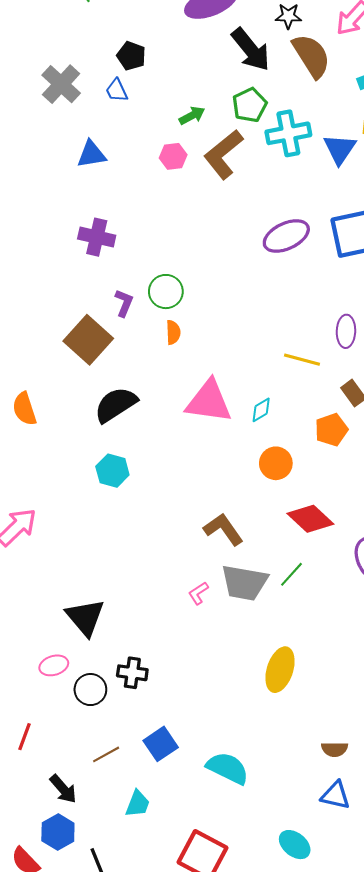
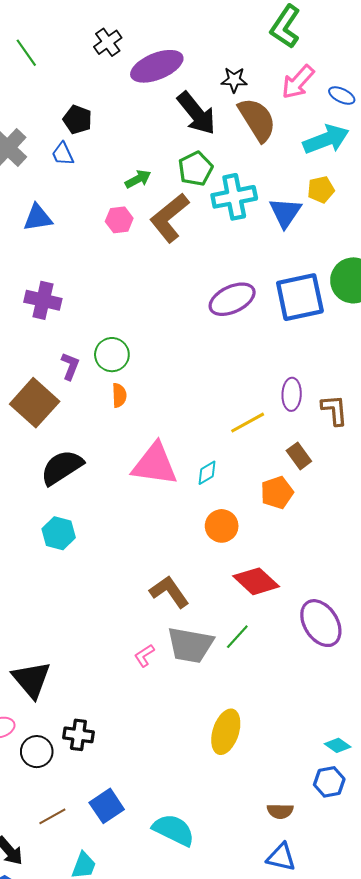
yellow line: (302, 360) -> (248, 423), turned -44

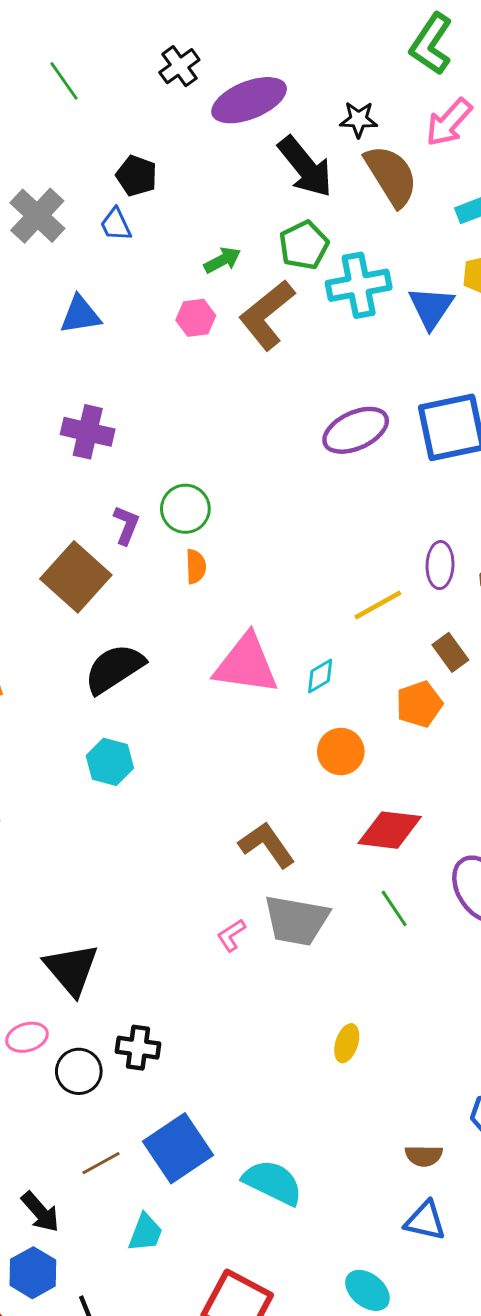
red diamond: (256, 581) -> (390, 830), turned -36
green line: (237, 637) -> (394, 908), moved, turned -76
yellow ellipse: (226, 732) -> (347, 1043), size x0.6
blue square: (107, 806) -> (178, 1148), size x1.4

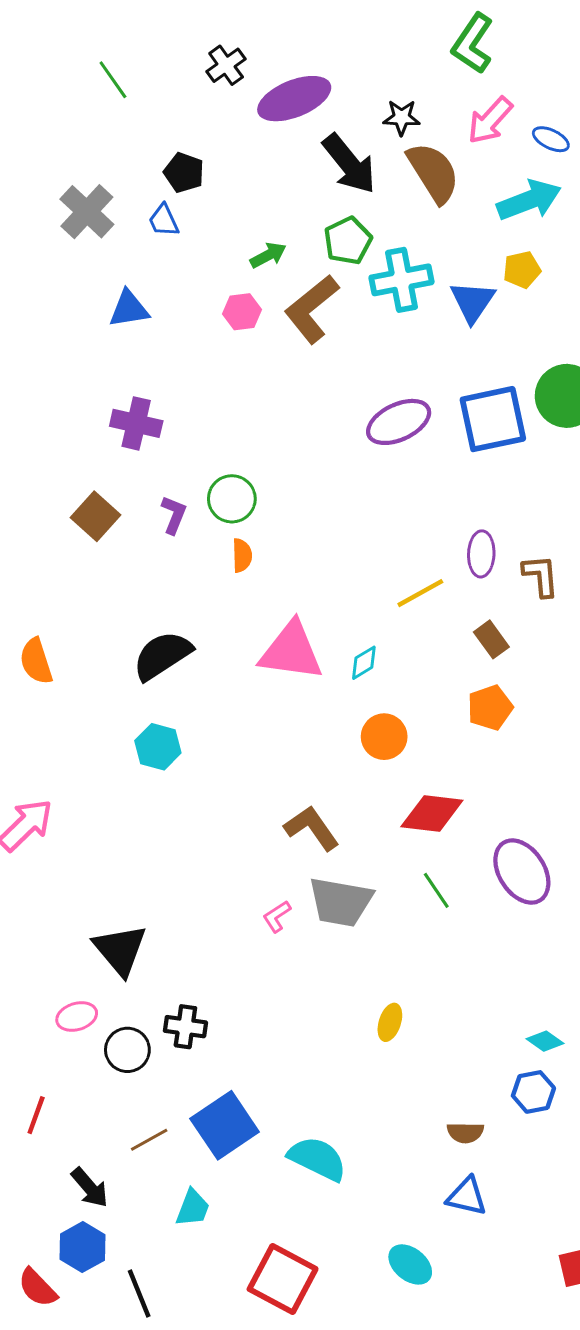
brown square: (76, 577) -> (96, 516), moved, size x0.7
orange pentagon: (419, 704) -> (490, 708), moved

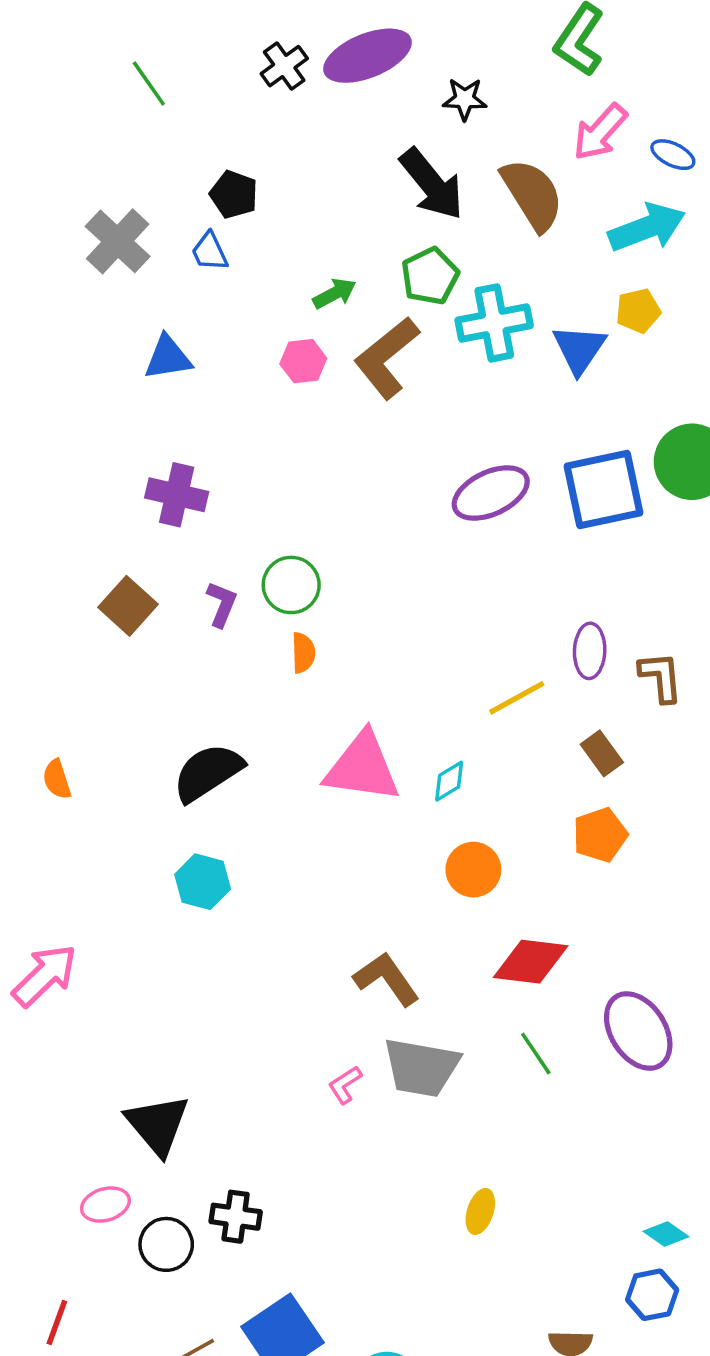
purple ellipse: (294, 99) -> (367, 56), moved
black star: (401, 117) -> (465, 99), moved
orange semicircle: (36, 661) -> (57, 779), size x0.7

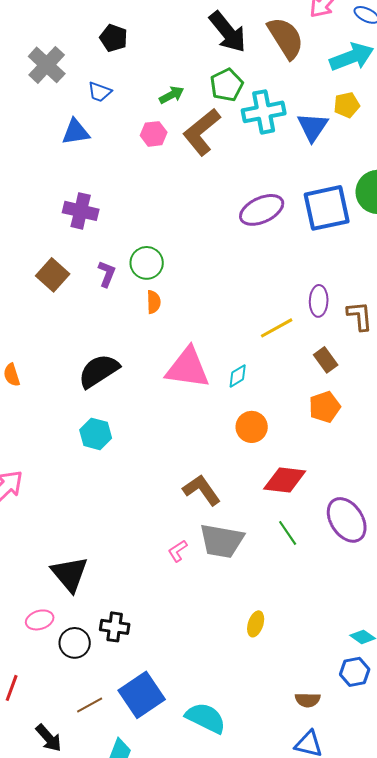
blue trapezoid: (210, 252) -> (100, 92), moved, turned -45

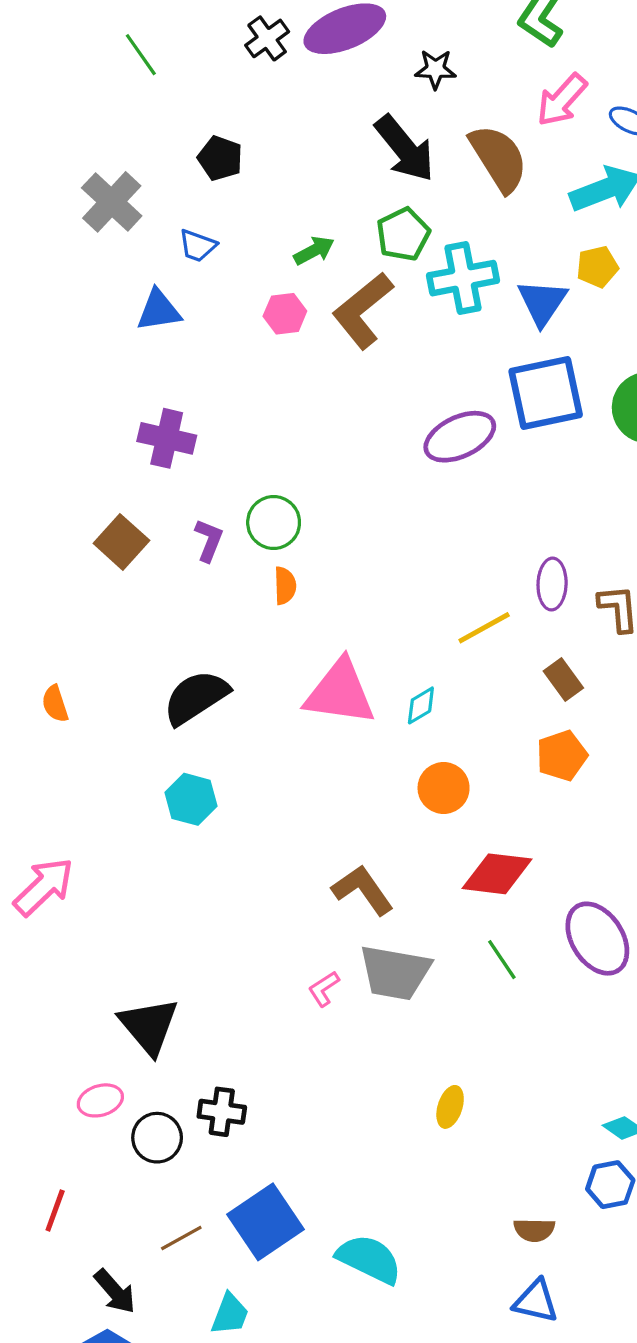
blue square: (327, 208) -> (546, 393), moved

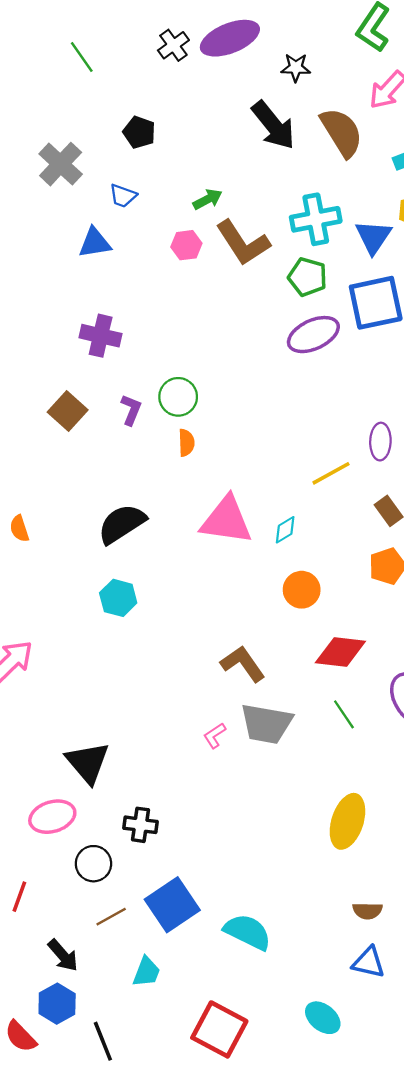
green pentagon: (403, 234) -> (308, 277), moved, turned -30
brown L-shape: (363, 310) -> (243, 243), turned -84
pink ellipse: (100, 1100) -> (52, 817), size x1.4
yellow ellipse: (450, 1107) -> (347, 821), moved, size x1.8
black circle: (157, 1138) -> (93, 864), moved

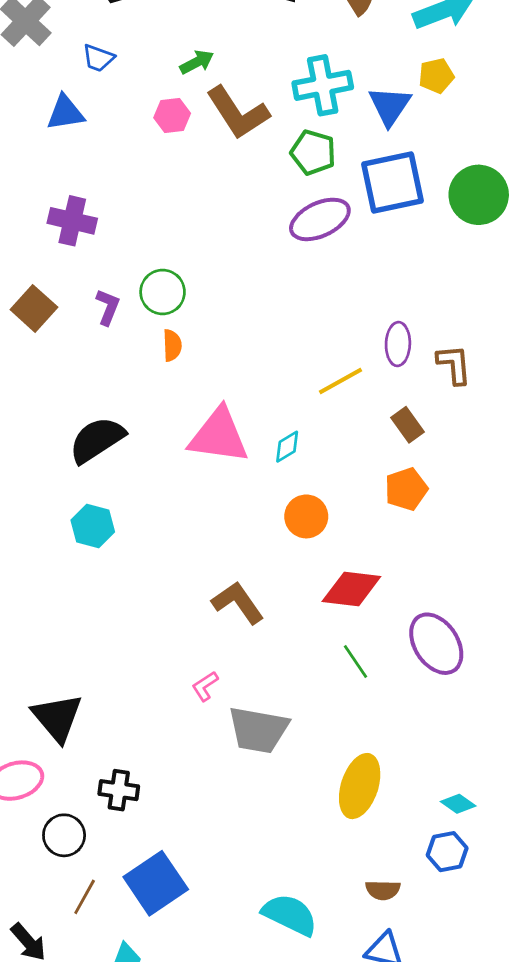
gray trapezoid: (266, 724) -> (258, 730), moved
brown line: (111, 917) -> (85, 897), turned -32
cyan semicircle: (248, 932) -> (290, 915), moved

